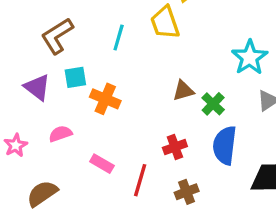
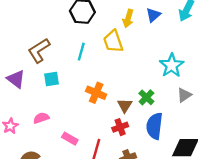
purple triangle: (37, 87) -> (16, 79), moved
brown triangle: (183, 91) -> (125, 105), moved, turned -42
orange cross: (105, 99) -> (96, 93), moved

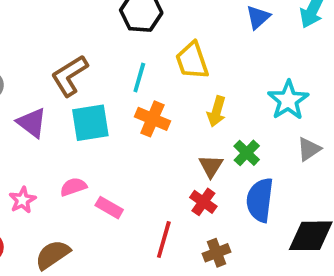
yellow arrow: (128, 18) -> (217, 111), moved
cyan square: (51, 79) -> (90, 123), size x1.5
orange cross: (96, 93) -> (152, 119), moved
red cross: (120, 127) -> (203, 202), turned -35
pink rectangle: (70, 139) -> (109, 208), moved

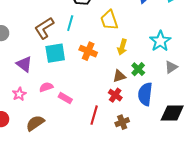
cyan line: (139, 78) -> (70, 23), moved
purple triangle: (32, 123) -> (24, 64), moved
brown triangle: (211, 166) -> (119, 76), turned 40

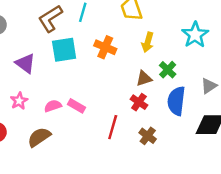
gray triangle: (171, 67) -> (209, 86), moved
pink semicircle: (46, 87) -> (53, 106), moved
brown cross: (122, 122) -> (148, 136), turned -32

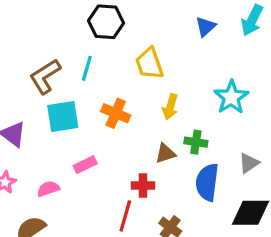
green cross: (168, 70) -> (196, 142), turned -35
red cross: (139, 102) -> (143, 185), moved, turned -35
pink rectangle: (77, 106) -> (85, 165), moved, turned -56

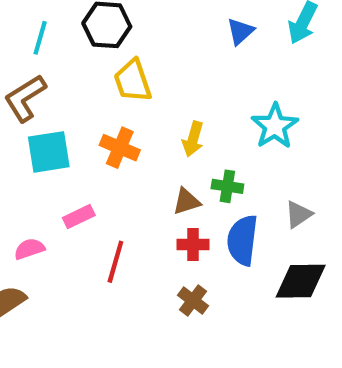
yellow trapezoid: (149, 64) -> (133, 81), moved
cyan line: (87, 68) -> (40, 38), moved
red cross: (143, 185) -> (193, 244), moved
red line: (125, 216) -> (115, 262), moved

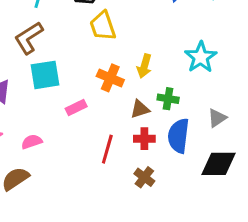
orange cross: (120, 148) -> (110, 78), moved
pink rectangle: (79, 217) -> (76, 108), moved
red line: (115, 262) -> (107, 149), moved

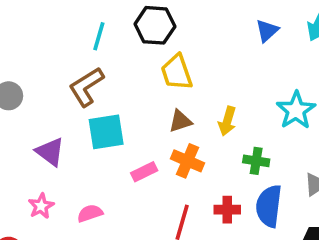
orange cross: (110, 78) -> (187, 161), moved
brown triangle: (140, 109) -> (180, 121), moved

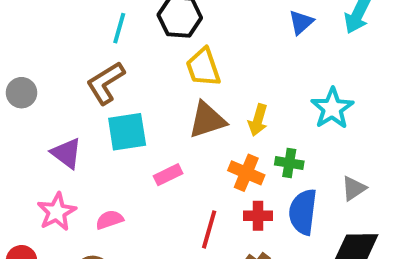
brown triangle: (180, 121) -> (207, 120), size x1.5
orange cross: (187, 161) -> (246, 173), moved
pink star: (41, 206) -> (57, 212), size x1.4

